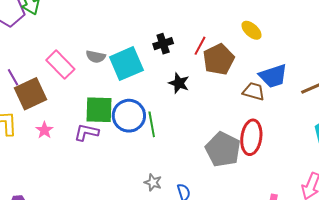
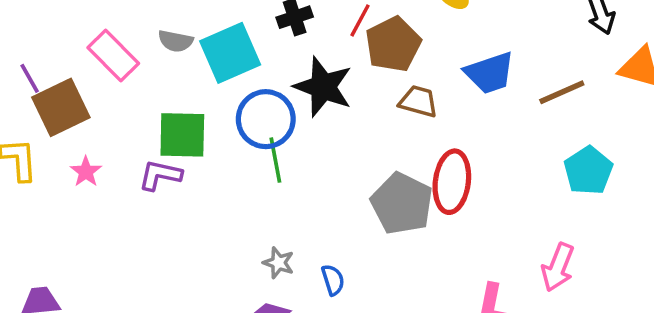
black star: (179, 83) -> (323, 87), size x1.6
brown trapezoid: (254, 91) -> (418, 101), moved
blue circle: (129, 116) -> (266, 119), moved

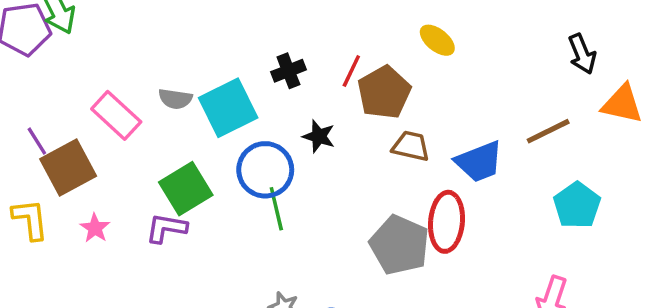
blue trapezoid: (490, 73) -> (479, 162), moved
black star: (323, 87) -> (319, 136), size x0.6
green square: (182, 135) -> (186, 189), turned -30

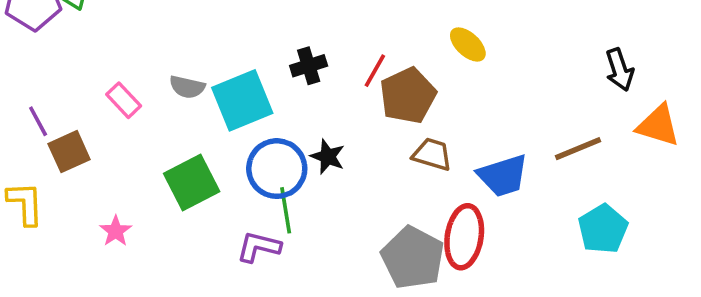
pink rectangle: (116, 115) -> (124, 100), size x0.7
black star: (319, 136) -> (328, 157), moved
brown square: (68, 168) -> (69, 152), size x0.7
pink star: (95, 228) -> (116, 231), moved
purple L-shape: (166, 228) -> (259, 247), moved

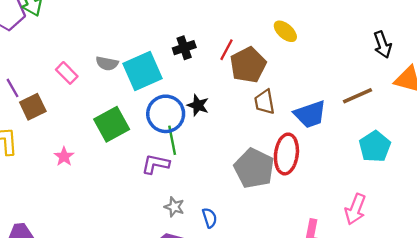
brown trapezoid: (432, 154) -> (265, 102), turned -115

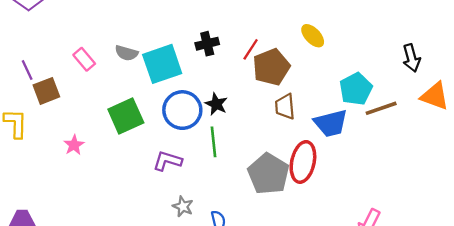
green line: (172, 140) -> (213, 142), moved
cyan pentagon: (375, 146) -> (356, 89), moved

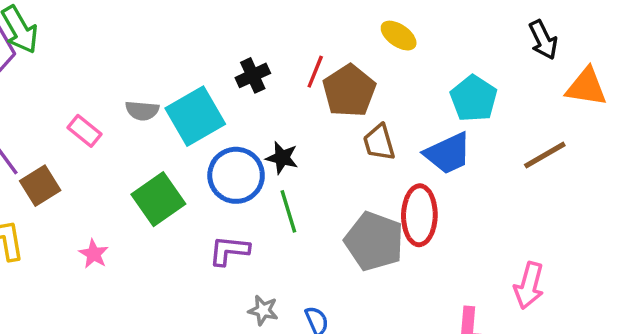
brown line: (381, 108) -> (545, 155), moved

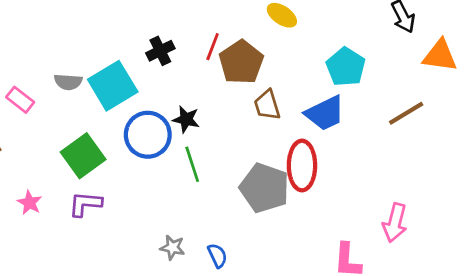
purple L-shape: (229, 251) -> (85, 204), moved

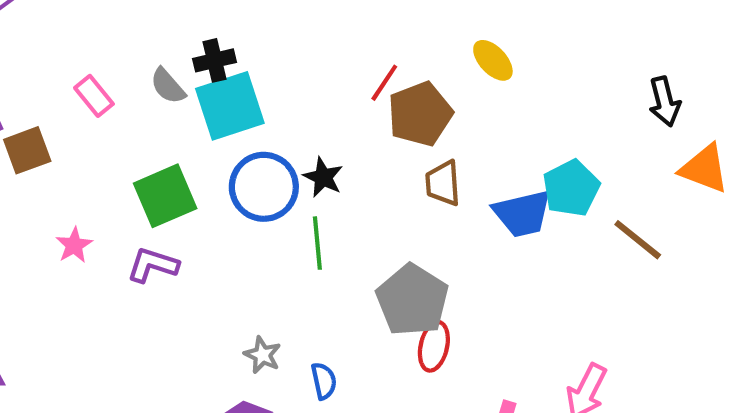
black cross: (160, 51) -> (214, 60), moved
cyan pentagon: (346, 67) -> (571, 188), moved
gray semicircle: (68, 82) -> (168, 86), turned 32
brown line: (406, 113) -> (638, 240), turned 57
red ellipse: (302, 166) -> (434, 346), moved, size x0.7

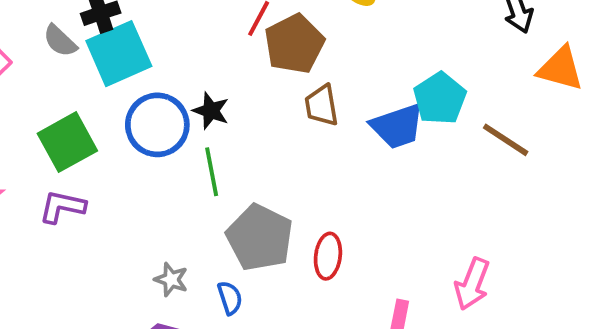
gray pentagon: (412, 300) -> (260, 238), moved

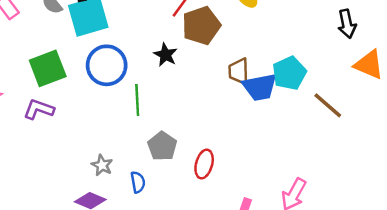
brown trapezoid: (322, 105) -> (239, 71), moved
black star: (211, 111) -> (165, 55), moved
gray pentagon: (260, 238) -> (162, 146), size x0.7

